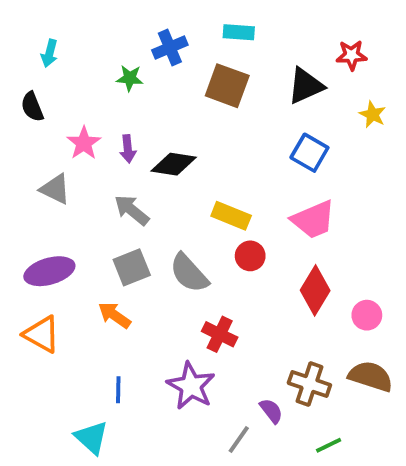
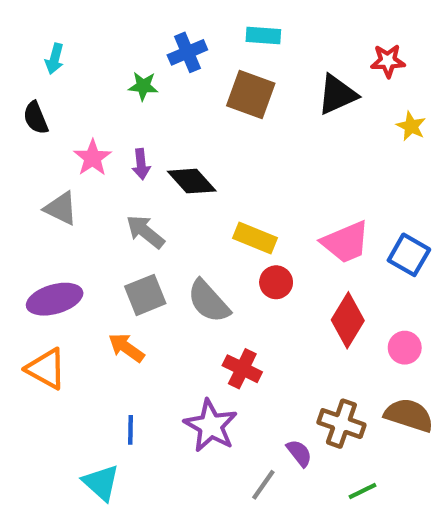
blue square: (309, 153) -> (409, 255), moved
black diamond: (174, 164) -> (192, 181), turned 39

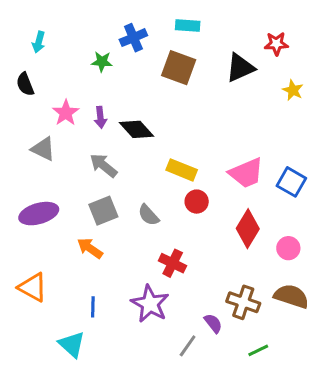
gray semicircle: (209, 301) -> (148, 215), size x0.7
orange triangle: (46, 369) -> (33, 287), moved

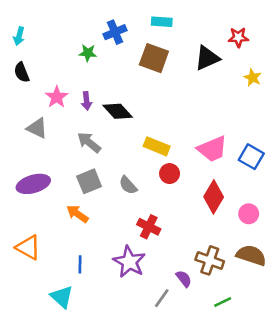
cyan arrow: (39, 42) -> (19, 36), moved

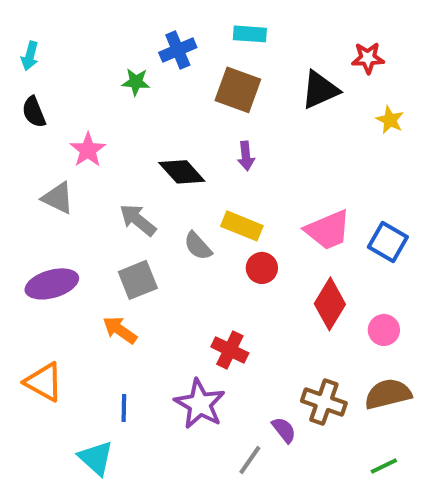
purple arrow: (86, 101) -> (246, 156), moved
gray semicircle: (128, 185) -> (198, 246), moved
brown semicircle: (251, 255) -> (388, 394), turned -32
green line: (223, 302) -> (384, 466), moved

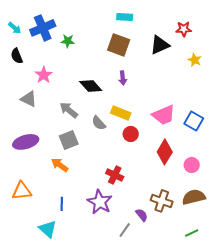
blue cross: (178, 50) -> (43, 28), moved, size x1.4
cyan arrow: (30, 56) -> (15, 28), turned -64
orange triangle: (44, 382) -> (22, 191), turned -35

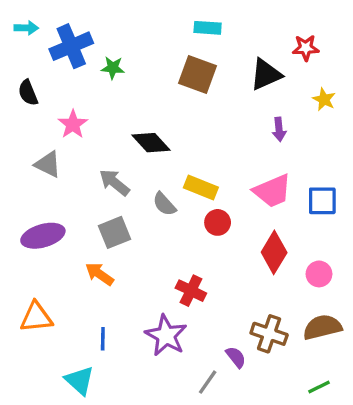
cyan arrow: (15, 28) -> (26, 28), moved, turned -40
purple arrow: (123, 78) -> (279, 129), moved
blue square: (194, 121) -> (322, 201), turned -30

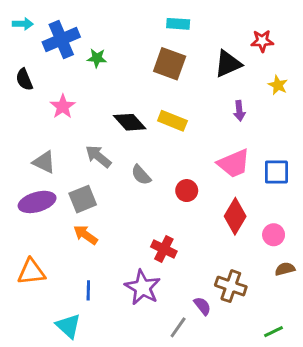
gray triangle: (48, 164) -> (44, 162), moved
yellow rectangle: (201, 187) -> (172, 121), moved
gray square: (114, 232) -> (83, 199), moved
brown semicircle: (322, 327) -> (285, 269), moved, size x0.6

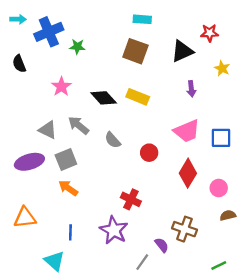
pink star: (63, 107) -> (61, 87), moved
gray triangle: (44, 162) -> (48, 130), moved

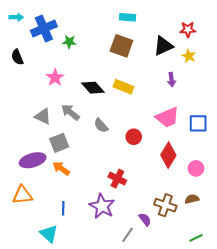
yellow star: (222, 68) -> (189, 56), moved
purple ellipse: (29, 162) -> (33, 160), moved
brown semicircle: (228, 215) -> (192, 199), moved

